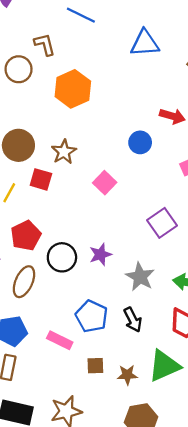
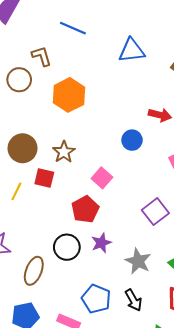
red pentagon: (26, 236) -> (85, 209), moved

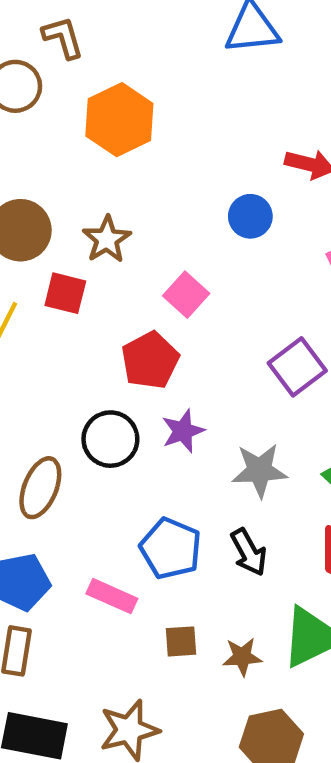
gray star: (138, 261) -> (259, 470), turned -30

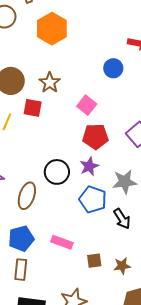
red pentagon: (150, 360) -> (95, 137), moved, turned 30
blue pentagon: (171, 548) -> (93, 199), moved

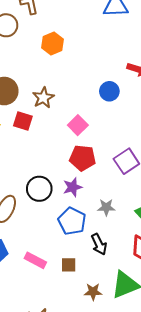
orange hexagon: (52, 29) -> (52, 43), size x0.7
gray star: (125, 182) -> (106, 207), size x0.7
brown square: (94, 261) -> (69, 265), moved

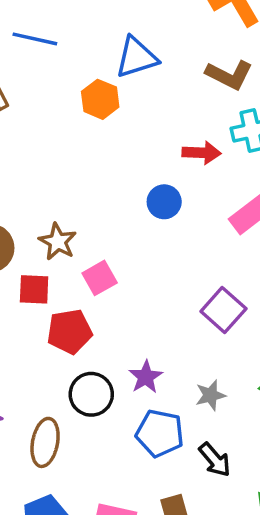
orange hexagon: (52, 43) -> (100, 99), moved
pink square: (78, 125) -> (100, 278), moved, turned 30
red pentagon: (83, 158) -> (70, 332), moved

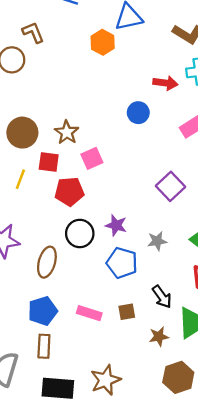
purple star: (146, 377) -> (116, 225), turned -30
black arrow: (215, 460) -> (162, 297), moved

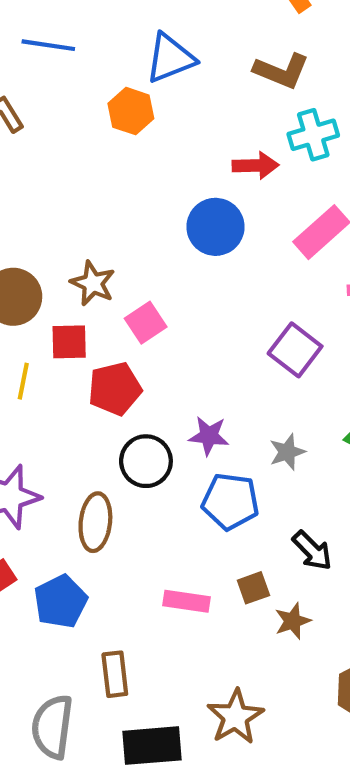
blue circle: (138, 113) -> (215, 227), size x1.4
blue pentagon: (43, 311) -> (61, 602), moved
brown star: (159, 337) -> (293, 621), moved

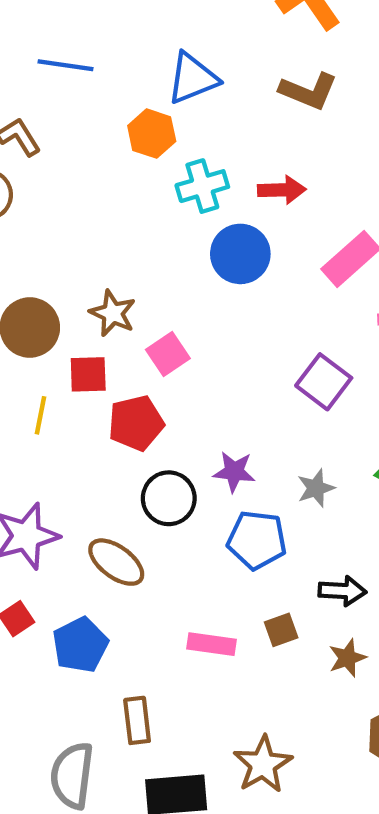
cyan cross: (313, 135) -> (202, 186), moved
brown ellipse: (95, 522) -> (116, 562), turned -60
black arrow: (312, 551) -> (342, 591), turned -42
brown star: (293, 621) -> (347, 658), moved

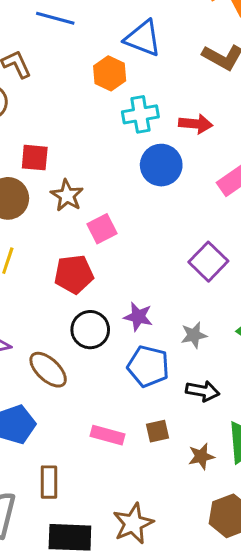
blue triangle: (192, 78) -> (143, 38), turned 36
red square: (88, 374) -> (35, 158), moved
black arrow: (342, 591) -> (203, 391), moved

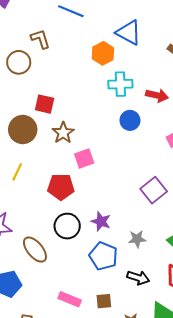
blue circle: (161, 165) -> (130, 120), size x0.7

